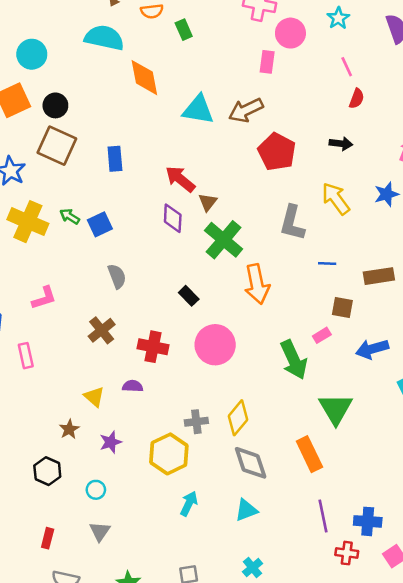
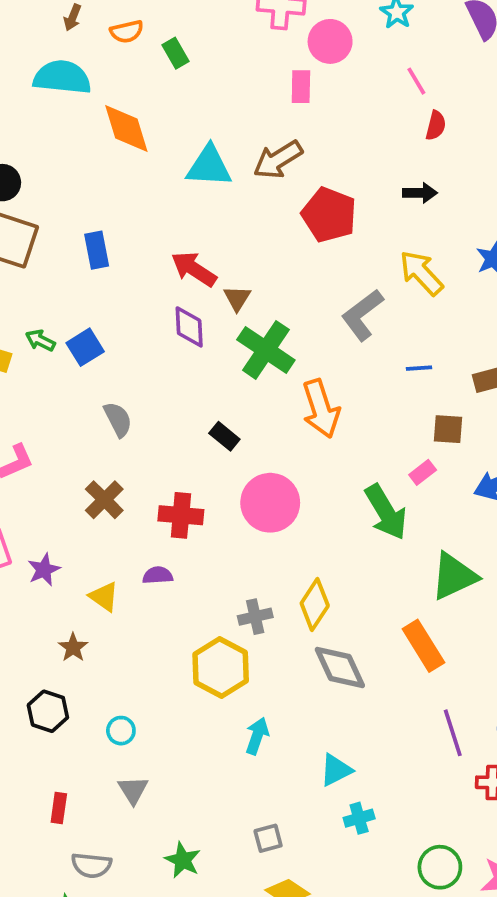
gray L-shape: (292, 223) -> (362, 315), turned 45
green triangle: (336, 409) -> (454, 576), turned 42
purple star: (111, 442) -> (44, 570), moved
cyan triangle: (246, 510) -> (336, 770), moved
cyan cross: (253, 568) -> (359, 818), turned 30

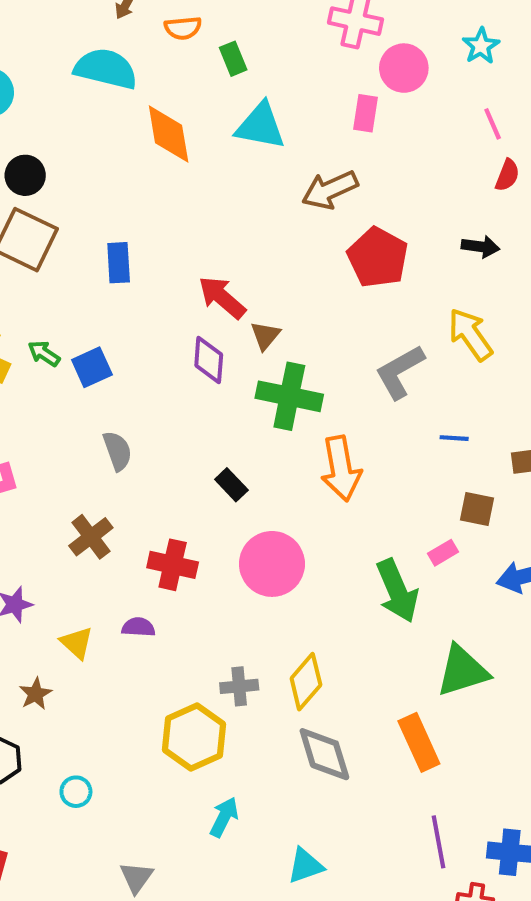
cyan triangle: (209, 166) -> (261, 126), moved
green cross: (266, 350) -> (289, 396), turned -30
gray triangle: (133, 790) -> (136, 877), moved

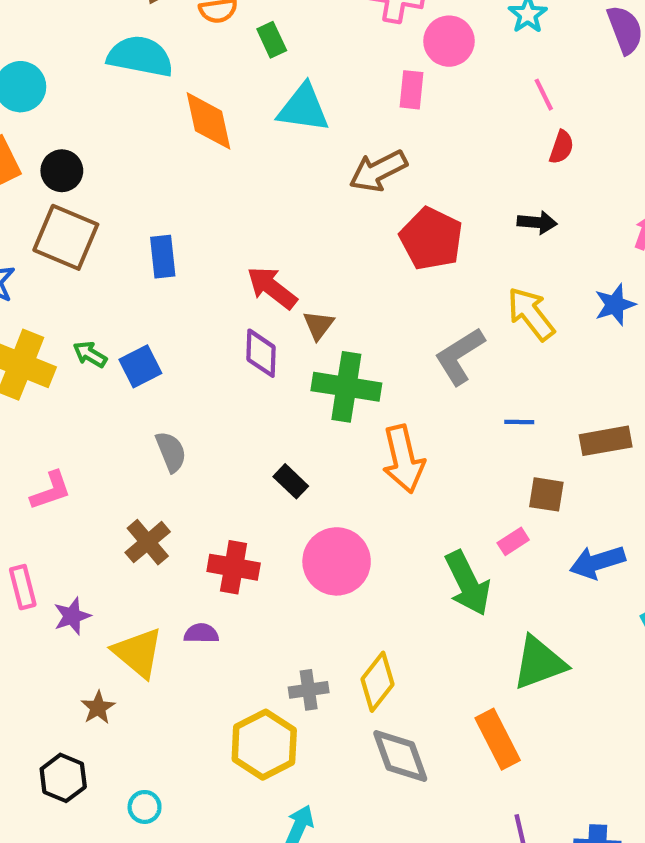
yellow triangle: (77, 643) -> (138, 653), size x1.5

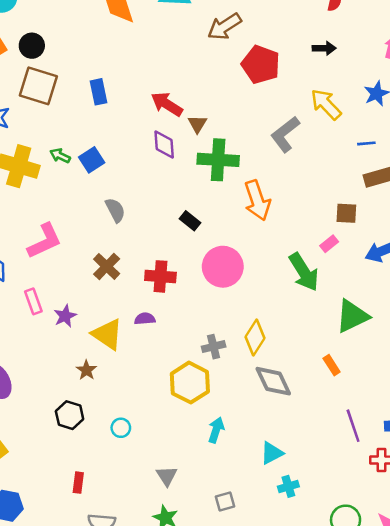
blue line: (519, 422) -> (366, 143), moved
pink L-shape: (51, 491) -> (44, 241), size x1.4
orange rectangle: (498, 739) -> (332, 365), size x0.6

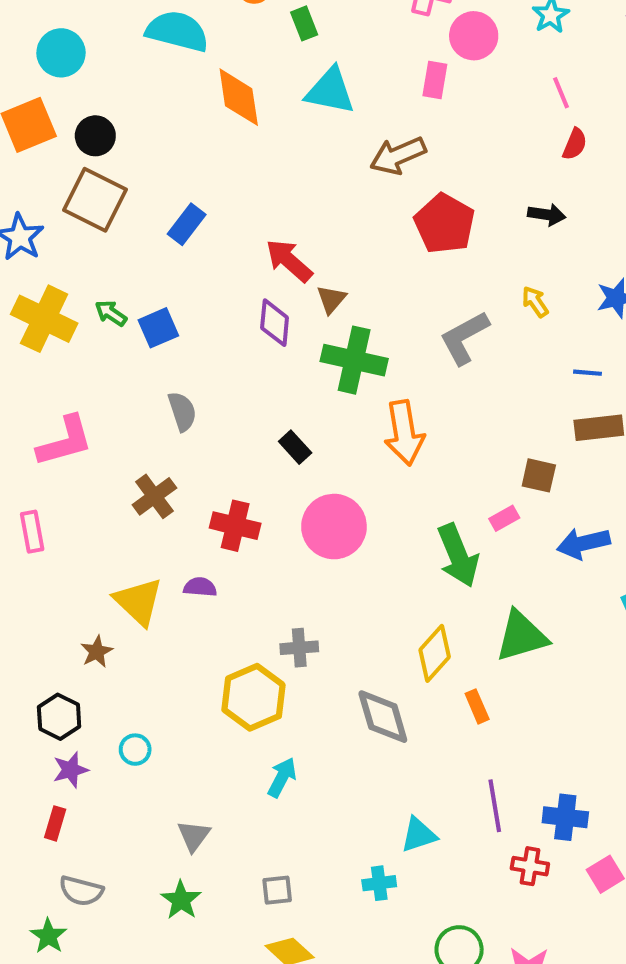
blue rectangle: (99, 92) -> (187, 224), turned 40
yellow arrow: (326, 104) -> (535, 302), size x0.6
purple star: (65, 316) -> (71, 770), moved
yellow diamond: (255, 337) -> (435, 653), moved
cyan triangle: (272, 453) -> (419, 835), moved

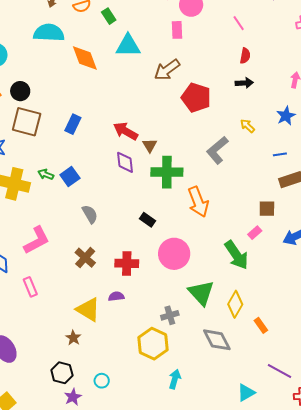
red semicircle: (575, 144) -> (245, 56), moved
green triangle: (521, 636) -> (201, 293), moved, turned -44
purple line: (495, 806) -> (279, 371), turned -40

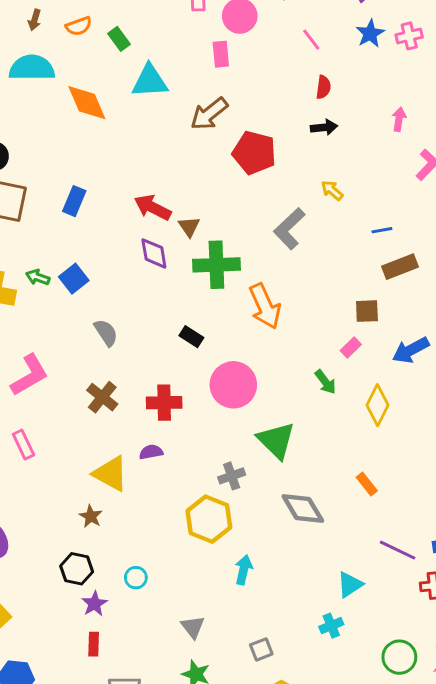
blue star: (286, 116) -> (370, 34), moved
green arrow: (236, 255) -> (325, 382), size x0.6
yellow diamond: (235, 304) -> (378, 405), moved

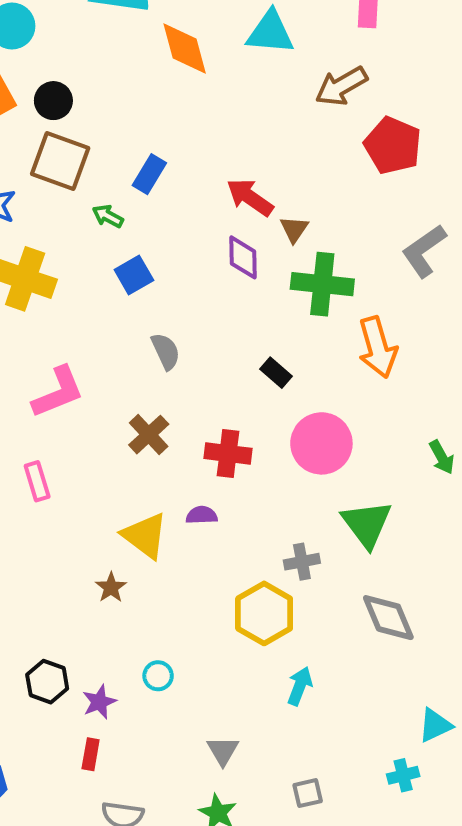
green arrow: (38, 277) -> (108, 216), moved
black hexagon: (77, 569) -> (47, 682), moved

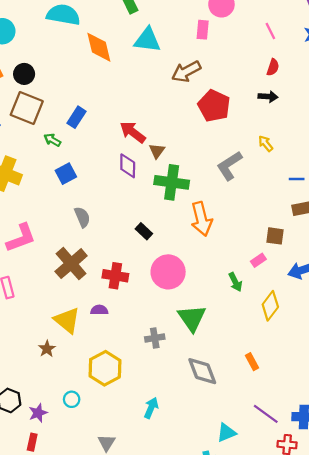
brown cross: (149, 435) -> (71, 264), size x1.4
yellow hexagon: (264, 613) -> (105, 368), moved

